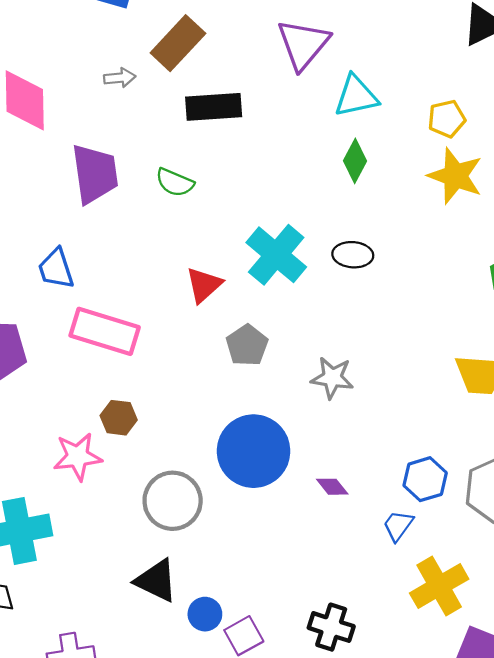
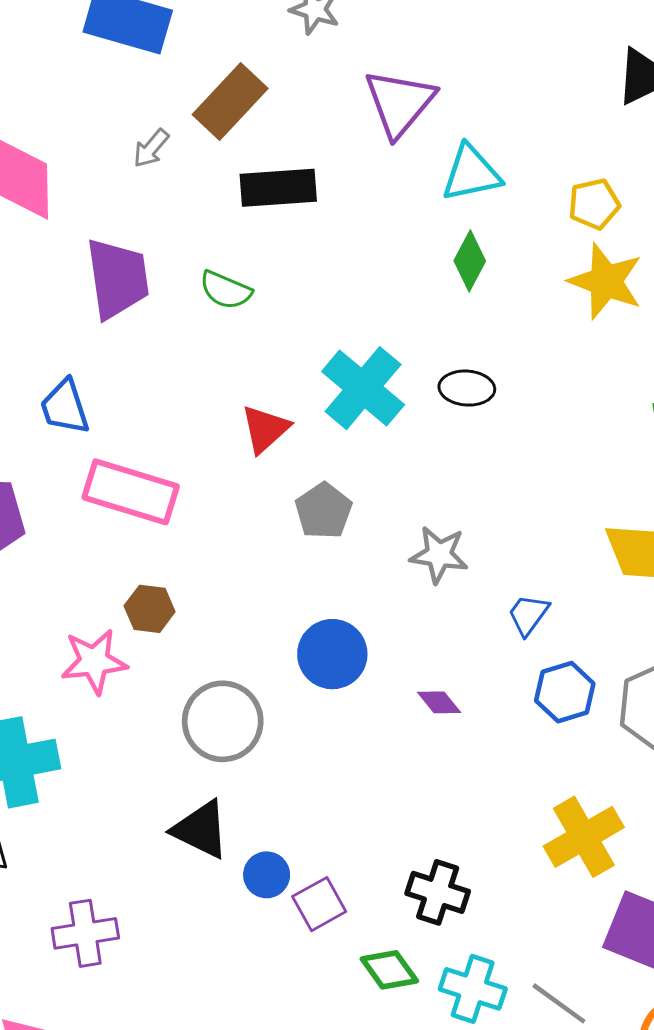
gray arrow: (120, 78) -> (151, 148), turned 136
blue circle: (254, 451) -> (332, 654), size x0.7
blue trapezoid: (398, 526) -> (528, 615), moved

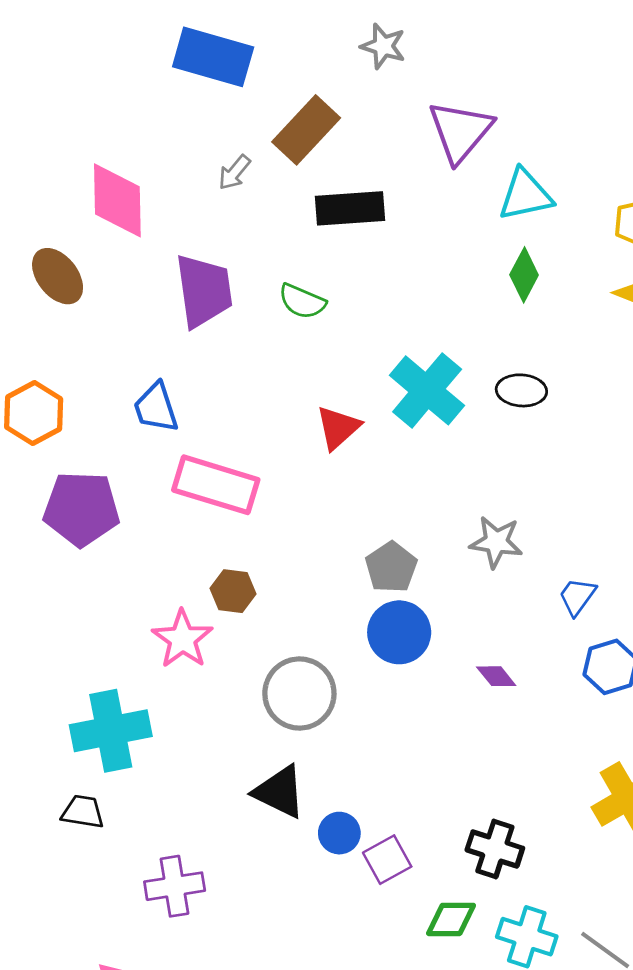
gray pentagon: (324, 511) -> (391, 567), moved
pink star: (94, 661) -> (182, 639), turned -30
green diamond: (389, 970) -> (451, 919), turned -54

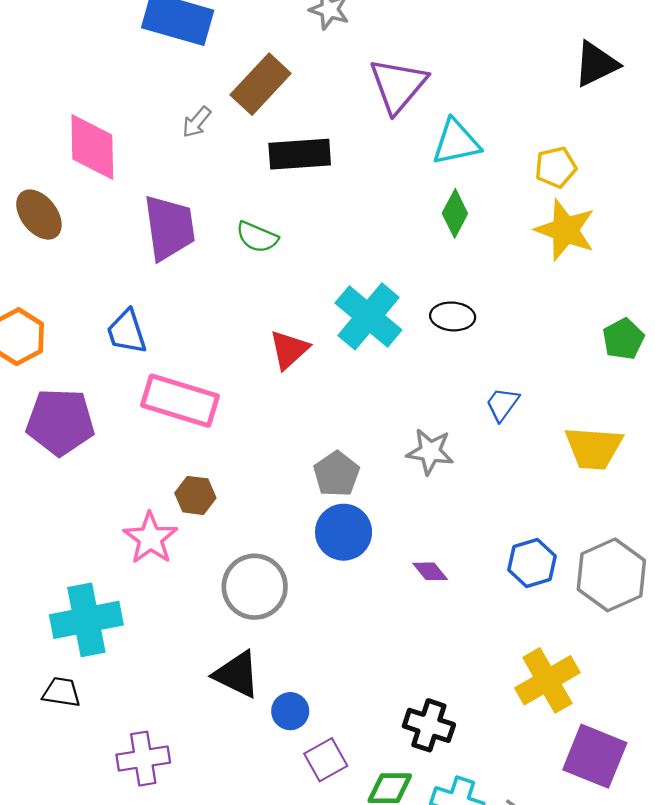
blue trapezoid: (577, 596) -> (502, 404), moved
purple square: (387, 860) -> (326, 760), moved

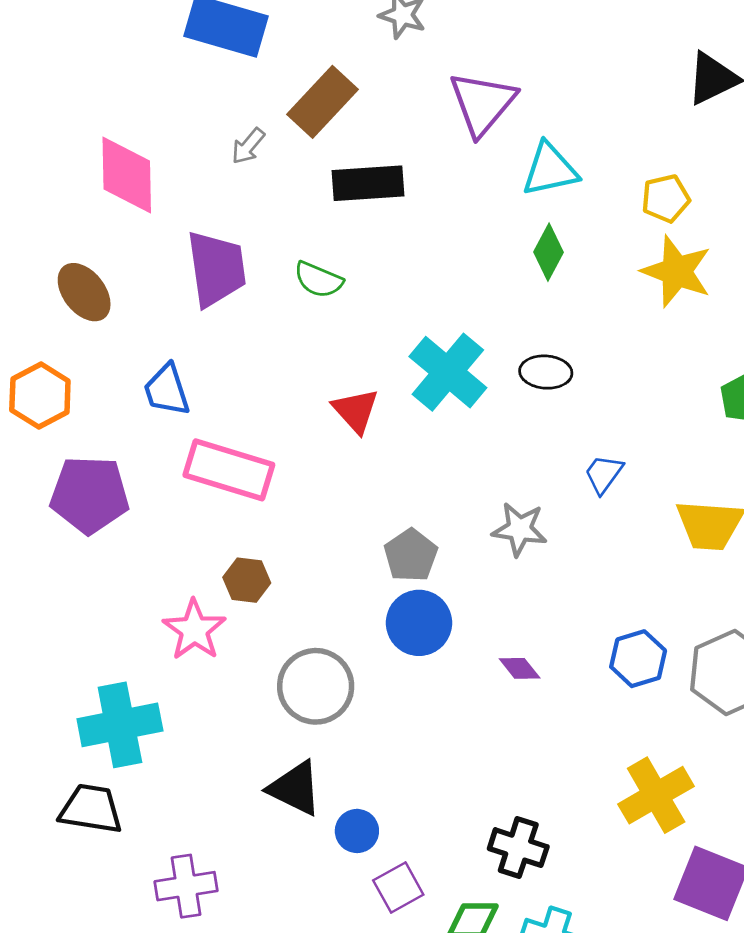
brown ellipse: (39, 215) -> (84, 292), moved
red triangle: (289, 350) -> (356, 411), turned -30
black trapezoid: (61, 692) -> (91, 809), size x1.4

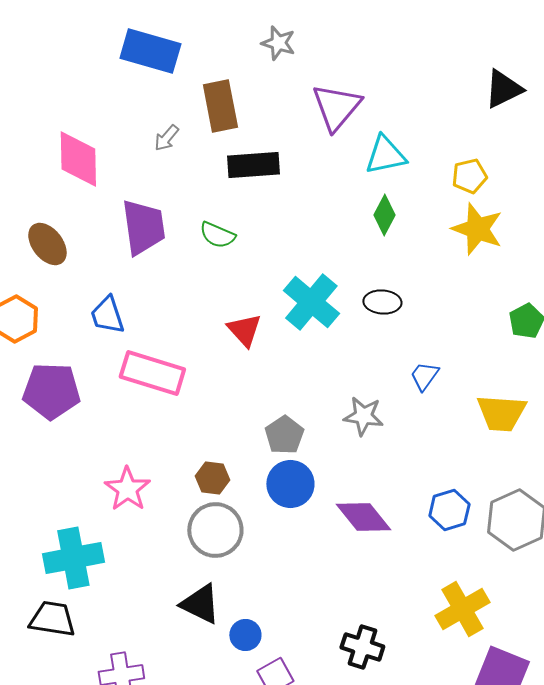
brown rectangle: (322, 102) -> (220, 106), turned -54
brown hexagon: (247, 580) -> (212, 478), moved
purple diamond: (520, 668) -> (363, 517), size x1.8

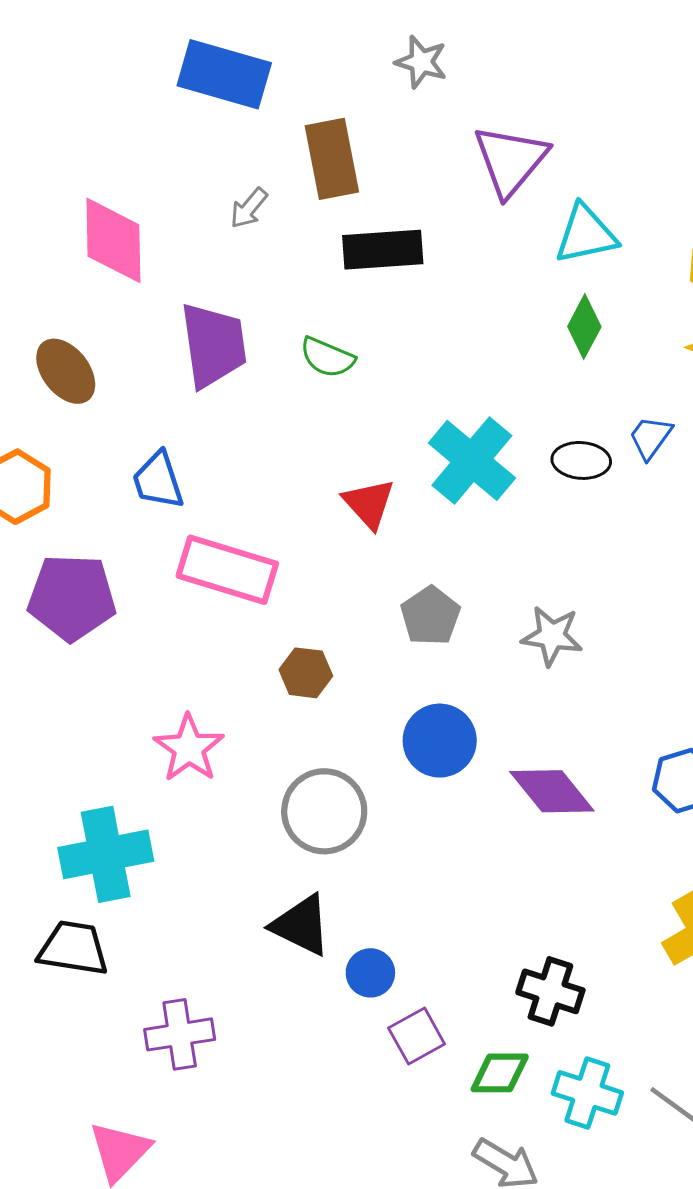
blue trapezoid: (424, 376) -> (650, 437), moved
gray pentagon: (284, 435) -> (430, 616), moved
brown hexagon: (212, 478) -> (306, 673), moved

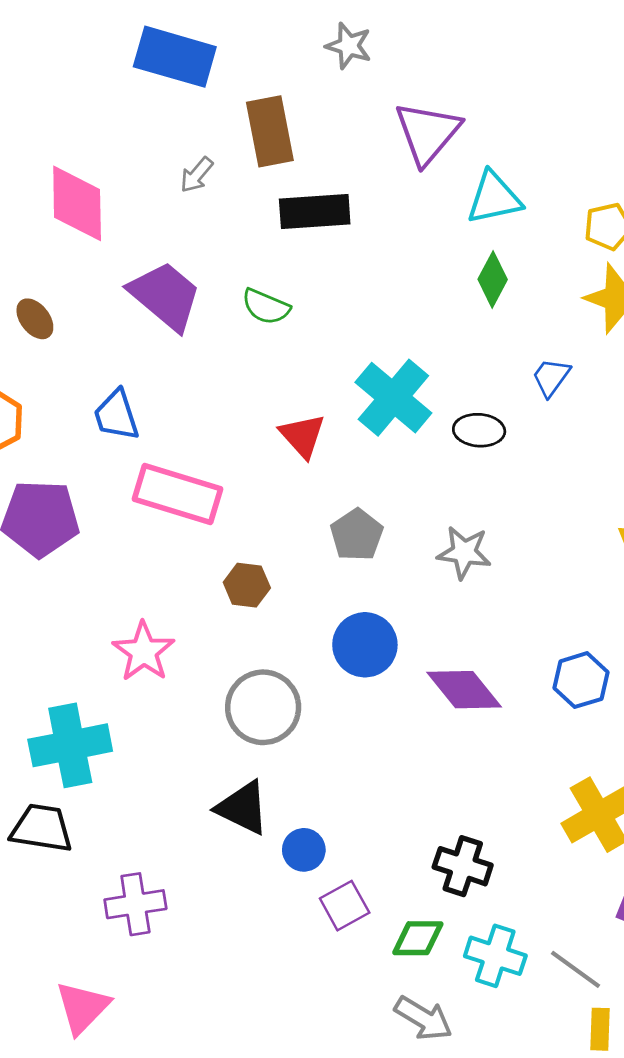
purple trapezoid: (213, 345) -> (165, 296), turned -42
brown ellipse: (66, 371) -> (35, 319), size x0.7
black ellipse: (581, 460) -> (479, 430), moved

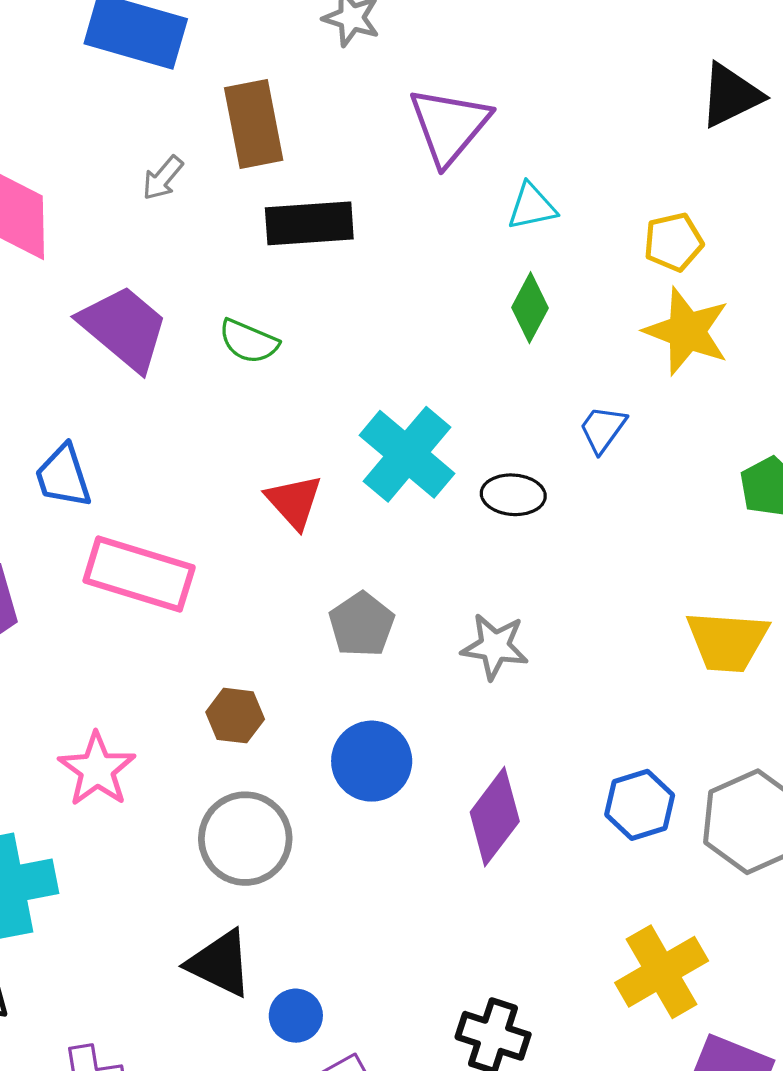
cyan triangle: (494, 198) -> (532, 207), size x0.7
brown hexagon: (247, 585) -> (235, 716), moved
purple diamond: (464, 690) -> (495, 817), turned 76

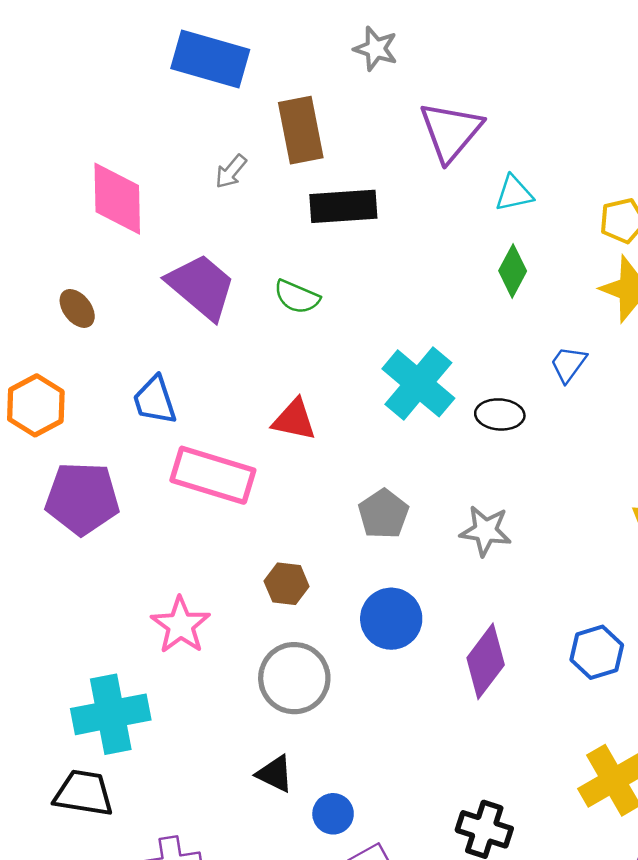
red triangle: (294, 502) -> (294, 420), moved, turned -36
black triangle: (220, 963) -> (275, 774), size x0.7

